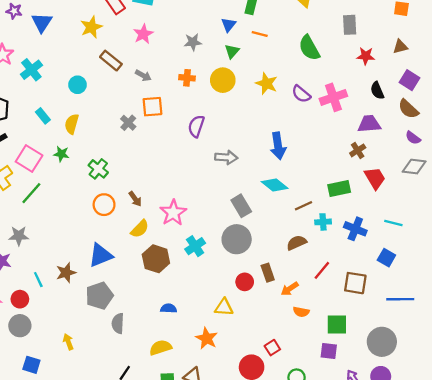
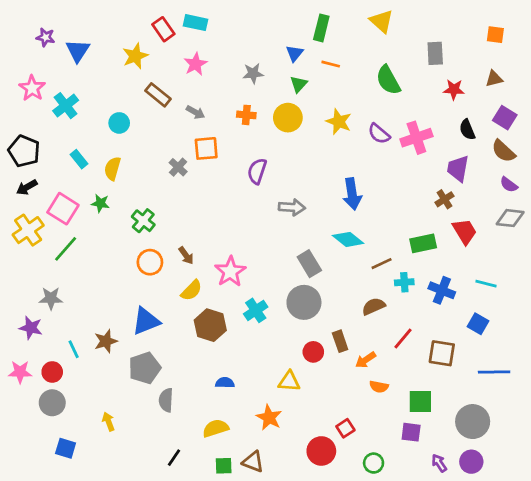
purple trapezoid: (369, 124) -> (458, 168), turned -75

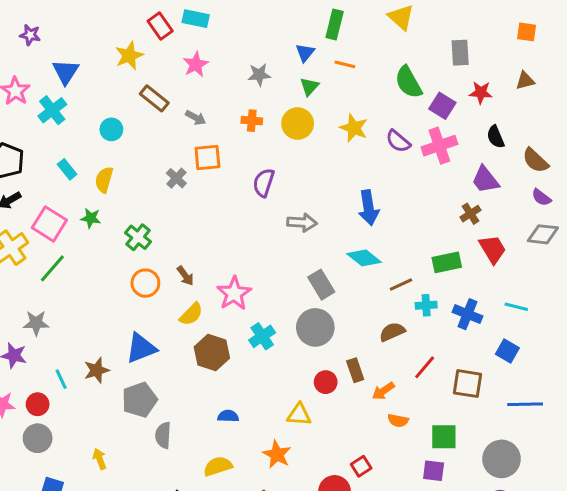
blue triangle: (78, 51) -> (66, 72), moved
purple square: (505, 118) -> (442, 106), moved
purple trapezoid: (458, 168) -> (485, 180), turned -48

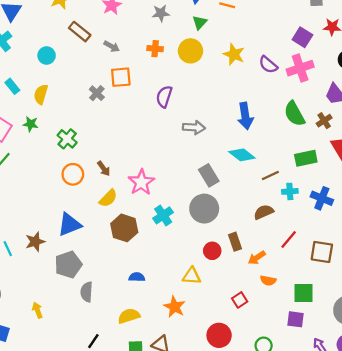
green semicircle: (408, 82) -> (294, 114), moved
red square: (361, 466) -> (240, 300), moved

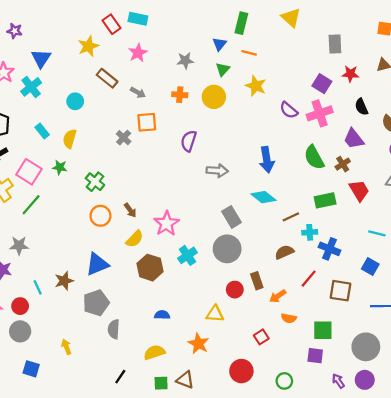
yellow star: (234, 54) -> (256, 86), moved
blue cross: (322, 198) -> (329, 249), moved

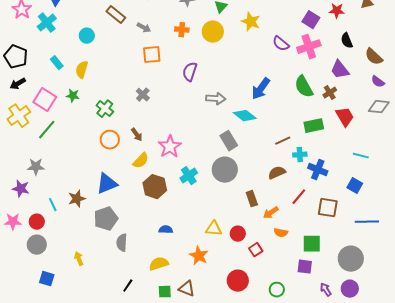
gray cross: (124, 138) -> (143, 95), moved
blue arrow: (267, 160) -> (261, 89), turned 45
cyan diamond: (263, 197) -> (245, 116), moved
red circle: (235, 290) -> (238, 234), moved

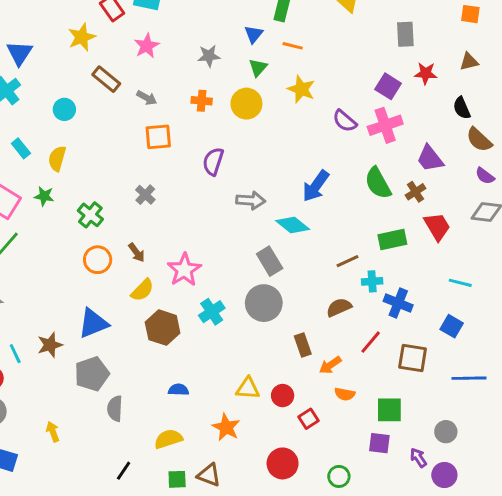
black semicircle: (347, 41) -> (462, 108), moved
gray circle: (351, 259) -> (446, 432), size x0.6
purple arrow: (326, 290) -> (418, 458), moved

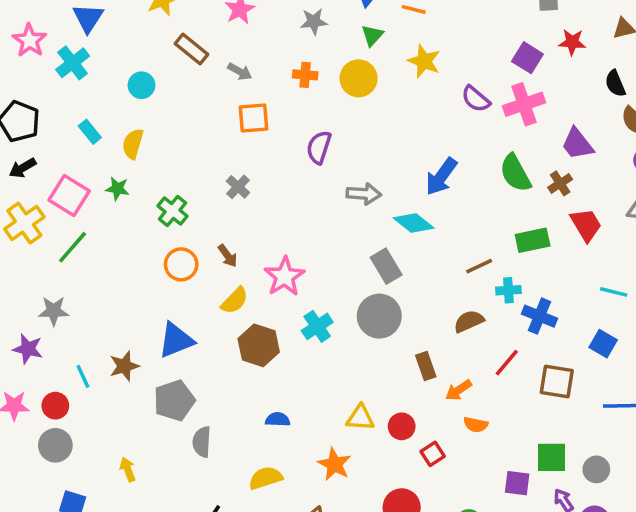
green square: (389, 410) -> (552, 457), moved

